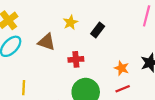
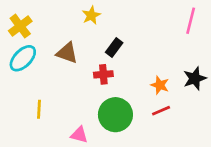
yellow star: (70, 22) -> (91, 15), moved
black rectangle: (98, 30) -> (114, 48), moved

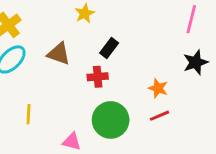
black star: (195, 78) -> (196, 62), moved

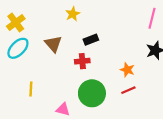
black rectangle: (109, 48) -> (91, 40), turned 32
brown triangle: (59, 54) -> (53, 44), turned 30

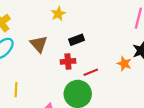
orange star: (127, 70) -> (124, 64), moved
red line: (128, 90) -> (91, 72), moved

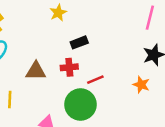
brown triangle: (39, 44) -> (36, 71), moved, turned -48
orange star: (124, 64) -> (141, 85), moved

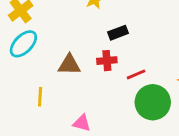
green circle: (80, 104) -> (153, 102), moved

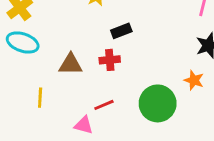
cyan ellipse: (23, 44) -> (23, 42), turned 64
red line: (136, 74) -> (104, 105), moved

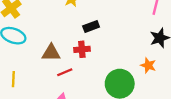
yellow line: (40, 98) -> (13, 79), moved
red line: (104, 105) -> (65, 72), moved

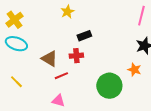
brown triangle: (51, 53) -> (49, 59), turned 30
yellow line: (13, 79) -> (16, 82), turned -48

